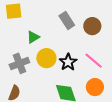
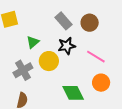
black star: (68, 62) -> (67, 46), moved, turned 30

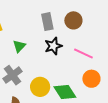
gray rectangle: (64, 21) -> (47, 22), turned 36
yellow circle: (49, 61) -> (40, 87), moved

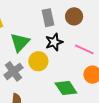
green triangle: (19, 46) -> (20, 42), size x1.5
yellow circle: (40, 87) -> (38, 61), moved

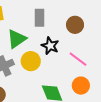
gray rectangle: (48, 18) -> (39, 18), moved
black star: (54, 42) -> (50, 46), turned 30

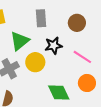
black star: (50, 46) -> (54, 45), turned -30

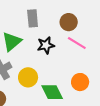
pink line: (82, 57) -> (77, 43), moved
yellow circle: (35, 62) -> (28, 77), moved

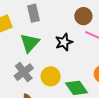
gray rectangle: (33, 18) -> (34, 13), moved

